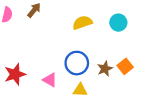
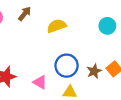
yellow semicircle: (82, 23) -> (57, 26), moved

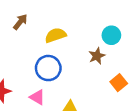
blue circle: (67, 66) -> (48, 68), moved
brown star: (94, 71) -> (97, 56), moved

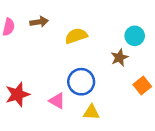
brown arrow: (20, 22) -> (39, 22), turned 42
blue circle: (48, 68) -> (81, 82), moved

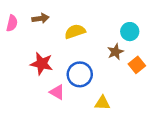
orange square: (142, 86) -> (137, 65), moved
red star: (18, 94) -> (42, 64), moved, turned 30
yellow triangle: (91, 112) -> (102, 103), moved

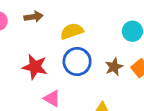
brown star: (115, 52) -> (114, 67), moved
blue circle: (80, 74) -> (77, 62), moved

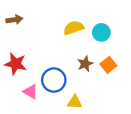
yellow semicircle: (72, 31) -> (74, 28), moved
blue circle: (77, 62) -> (54, 80), moved

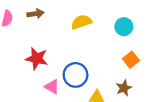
yellow semicircle: (74, 28) -> (81, 22), moved
brown star: (85, 64) -> (124, 88), moved

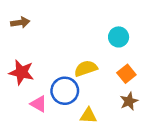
yellow semicircle: (81, 22) -> (86, 68), moved
brown star: (124, 88) -> (129, 101), moved

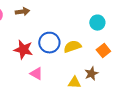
blue circle: (65, 91) -> (49, 43), moved
brown star: (129, 101) -> (91, 74), moved

